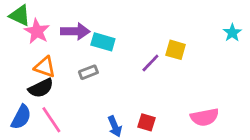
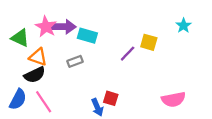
green triangle: (20, 15) -> (20, 38), moved
pink star: (37, 31) -> (46, 27), moved
cyan star: (232, 33) -> (184, 26), moved
red square: (146, 122) -> (111, 98), moved

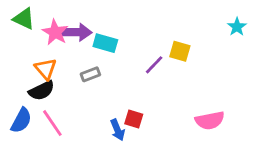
cyan star: (184, 26) -> (237, 27), moved
green triangle: (20, 38) -> (24, 19), moved
orange triangle: (38, 57) -> (46, 69), turned 30

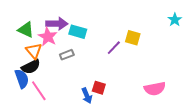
green triangle: (24, 19) -> (26, 30), moved
pink star: (55, 32) -> (48, 37), moved
blue semicircle: (21, 120) -> (22, 79), moved, turned -48

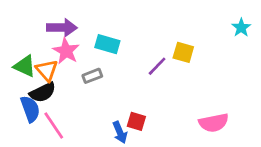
purple arrow: (57, 24) -> (62, 28), moved
green triangle: (26, 30) -> (25, 66), moved

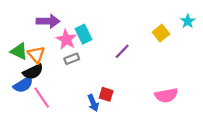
cyan rectangle: (107, 44) -> (84, 34), turned 48
pink star: (66, 51) -> (66, 39), moved
yellow square: (183, 52) -> (161, 33), moved, turned 35
blue semicircle: (30, 109) -> (23, 85), turned 78

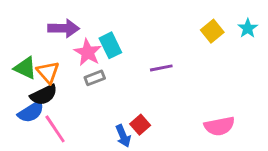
yellow square: (161, 33) -> (212, 31), moved
purple line: (122, 51) -> (161, 68), turned 35
red square: (106, 94) -> (140, 125), turned 32

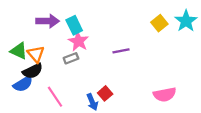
cyan star: (248, 28) -> (186, 21), size x1.5
cyan rectangle: (110, 45) -> (74, 25), moved
pink star: (88, 52) -> (78, 41), moved
pink line: (55, 129) -> (55, 97), moved

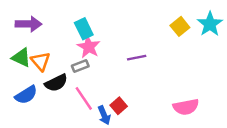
purple arrow: (48, 21) -> (29, 24), moved
black semicircle: (33, 71) -> (56, 83), moved
pink line: (55, 97) -> (84, 98), moved

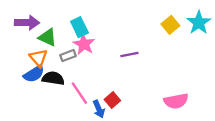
green triangle: (21, 58) -> (48, 37), moved
gray rectangle: (80, 66) -> (68, 56), moved
black semicircle: (56, 83) -> (53, 78), turned -145
blue semicircle: (26, 95) -> (34, 74), moved

